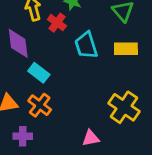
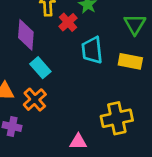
yellow cross: (124, 107) -> (117, 118), turned 32

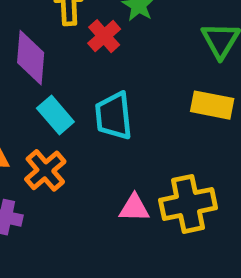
cyan trapezoid: (92, 50) -> (114, 116), moved
pink triangle: (78, 142) -> (134, 208), moved

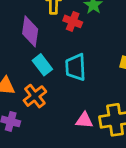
red cross: (104, 36) -> (73, 21), turned -30

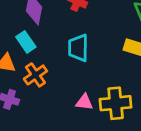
cyan rectangle: (42, 65) -> (26, 42), moved

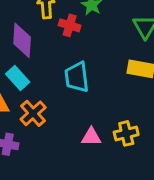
yellow cross: (116, 103) -> (126, 133), size x0.7

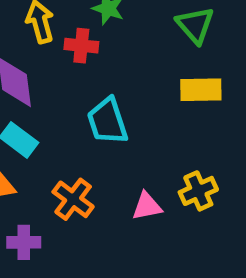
orange cross: (33, 113) -> (73, 199), moved

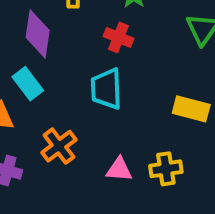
red cross: (81, 46) -> (118, 37), moved
yellow rectangle: (201, 90) -> (191, 109), moved

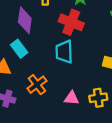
red cross: (118, 37) -> (71, 22), size x1.5

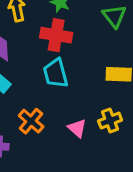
pink triangle: (71, 98) -> (77, 128), turned 49

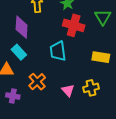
red cross: (56, 35) -> (74, 25), moved

